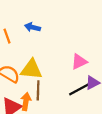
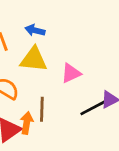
pink triangle: (79, 62) -> (71, 73), moved
yellow triangle: (31, 69) -> (34, 59), moved

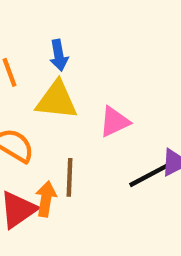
blue arrow: (35, 30) -> (59, 55), turned -114

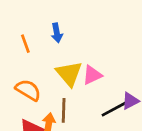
yellow triangle: (57, 100) -> (69, 74), moved, turned 44

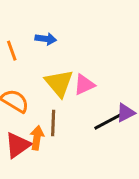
blue arrow: (57, 33) -> (46, 39), turned -72

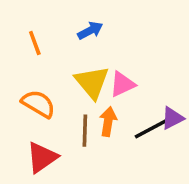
blue arrow: (46, 39) -> (90, 30), moved, turned -36
orange arrow: (37, 138) -> (108, 122), moved

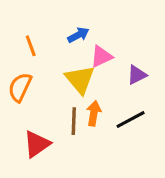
pink triangle: (122, 84) -> (101, 56), moved
orange semicircle: (38, 104) -> (20, 87), moved, turned -96
purple triangle: (172, 118) -> (137, 75), moved

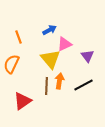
purple triangle: (137, 75) -> (87, 56), turned -40

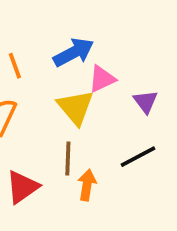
blue arrow: (49, 30) -> (74, 52), size x1.5
orange arrow: (59, 81) -> (87, 185), moved

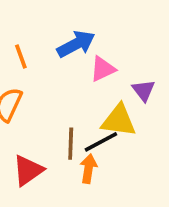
yellow triangle: (75, 107) -> (119, 121), moved, turned -42
black line: (138, 157) -> (101, 142), moved

